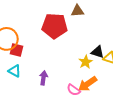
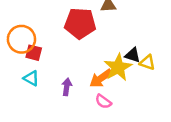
yellow star: (86, 62) -> (118, 67), size x1.6
orange arrow: (88, 84) -> (101, 78), moved

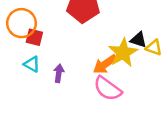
purple arrow: (67, 87) -> (59, 73), moved
pink semicircle: (103, 102) -> (108, 89), size x1.6

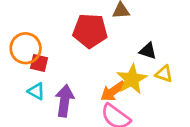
black triangle: (138, 40) -> (148, 51), moved
purple arrow: (59, 73) -> (65, 101), size x1.6

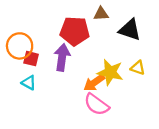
black triangle: (148, 51) -> (130, 30), moved, size x1.5
yellow star: (132, 79) -> (110, 72), turned -30
purple arrow: (65, 101) -> (62, 57), moved

